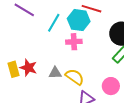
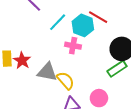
gray triangle: (55, 73) -> (47, 72), size x1.5

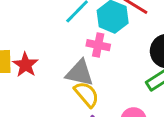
gray triangle: (47, 72) -> (80, 73), moved

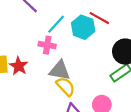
pink cross: (98, 45) -> (47, 45), moved

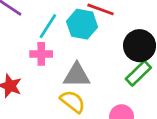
gray triangle: (60, 71) -> (77, 75), moved

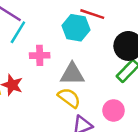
cyan line: (48, 26) -> (18, 32), moved

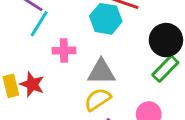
yellow semicircle: (69, 98) -> (98, 99), turned -70

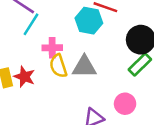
yellow semicircle: (98, 99) -> (58, 66), moved, turned -75

